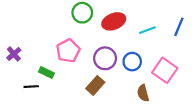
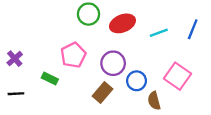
blue circle: (132, 62) -> (137, 81), moved
black line: (31, 87) -> (16, 94), moved

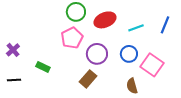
pink pentagon: (73, 55) -> (72, 38), moved
blue circle: (137, 81) -> (129, 54), moved

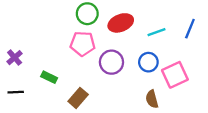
pink pentagon: (72, 38) -> (83, 44), turned 30
pink square: (152, 65) -> (175, 75), turned 30
brown rectangle: (88, 79) -> (78, 98), moved

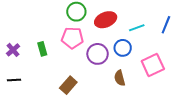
blue circle: (148, 62) -> (123, 48), moved
green rectangle: (49, 77) -> (42, 49), moved, turned 48
brown semicircle: (152, 99) -> (120, 78), moved

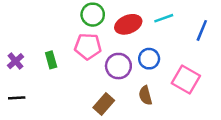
cyan line: (137, 28) -> (164, 18), moved
pink square: (153, 65) -> (186, 79), turned -35
brown rectangle: (68, 85) -> (104, 104), moved

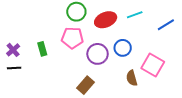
blue line: (202, 30) -> (166, 25), turned 36
brown semicircle: (145, 95) -> (132, 78), moved
black line: (17, 98) -> (14, 68), moved

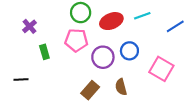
purple cross: (13, 50) -> (30, 26), moved
black line: (14, 68) -> (21, 80), moved
brown semicircle: (132, 78) -> (121, 87), moved

